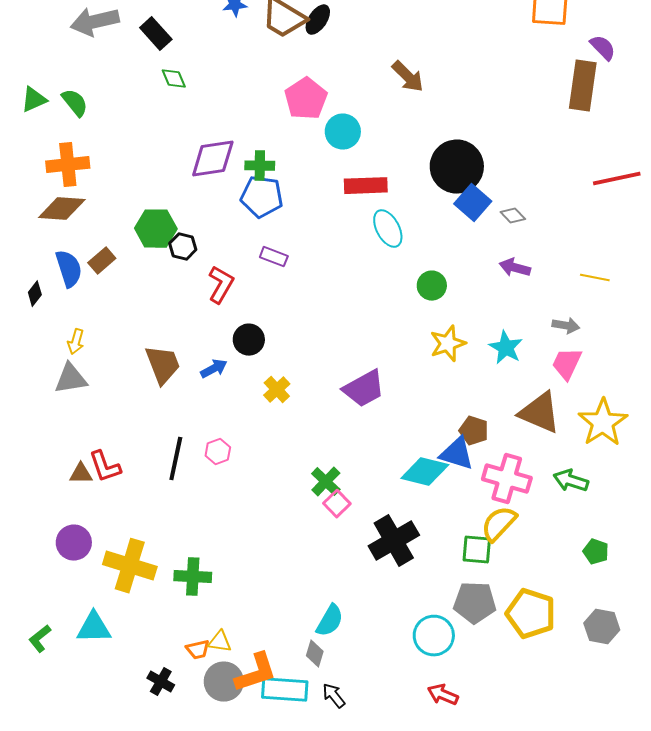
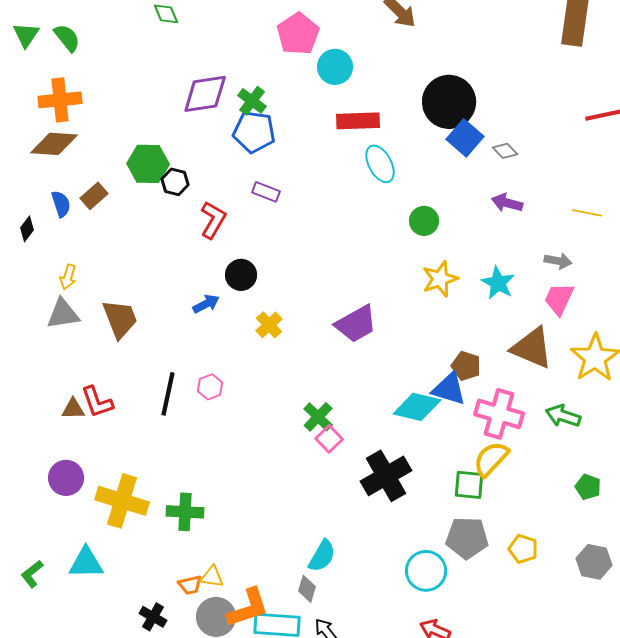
green triangle: (34, 100) -> (26, 35), turned -32
green cross: (260, 166) -> (252, 101), turned 36
blue semicircle: (69, 269) -> (61, 204), size x0.7
brown trapezoid: (163, 365) -> (120, 319), moved
yellow pentagon: (531, 614) -> (523, 549), size x0.6

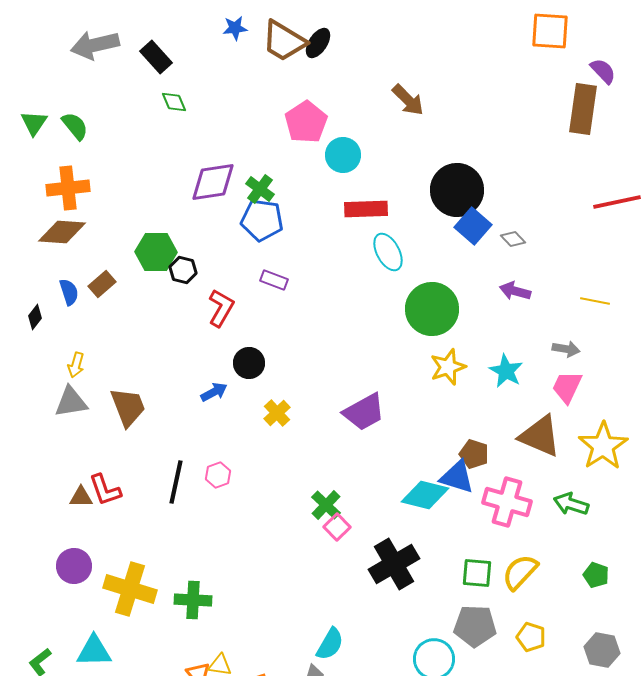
green circle: (424, 221) -> (432, 309), size x1.8
yellow semicircle: (491, 459) -> (520, 572), moved

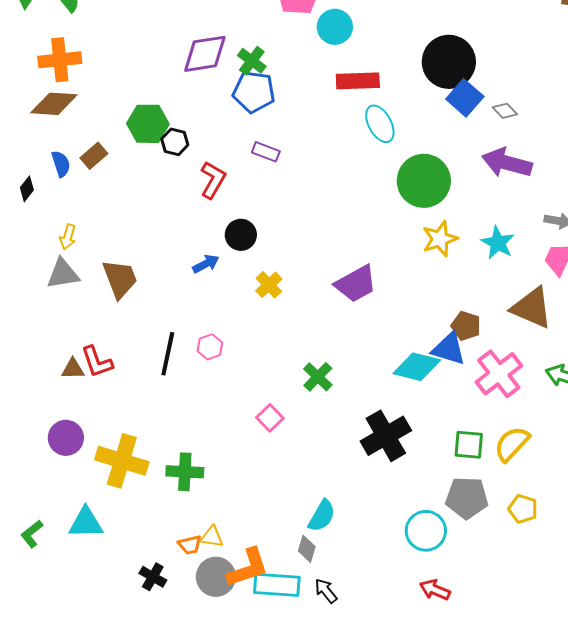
purple arrow: (515, 291) -> (507, 163), size x1.6
pink cross: (507, 502) -> (499, 374), turned 36
pink square: (337, 527) -> (270, 418), moved

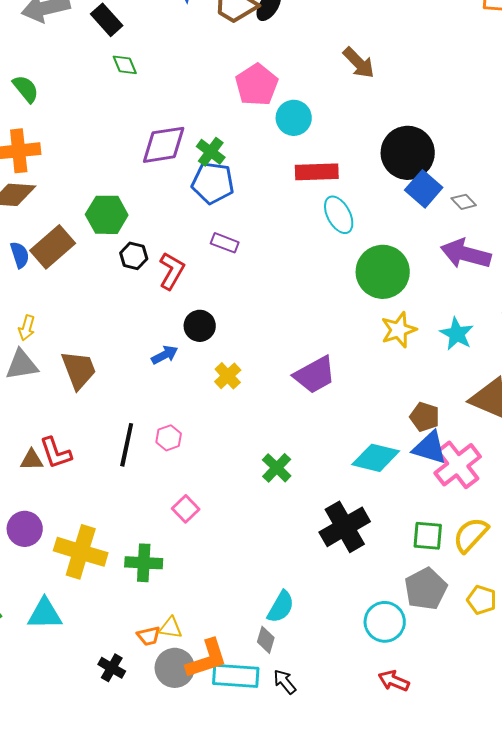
black hexagon: (175, 142) -> (134, 256), moved
brown rectangle: (94, 156) -> (53, 247), size x1.6
blue triangle: (449, 349) -> (430, 448), moved
pink square: (270, 418) -> (186, 509), moved
gray pentagon: (467, 498) -> (426, 589), turned -30

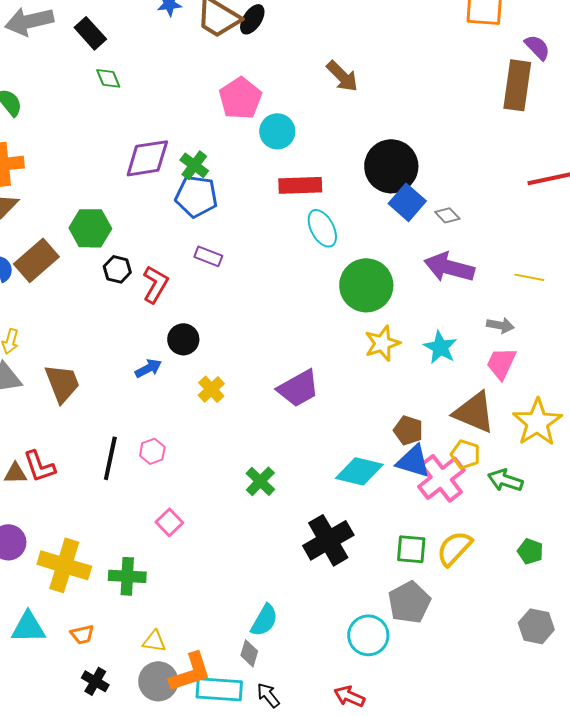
yellow pentagon: (482, 600) -> (465, 454), moved
orange trapezoid: (149, 636) -> (82, 634), moved
red arrow: (394, 681) -> (349, 696), moved

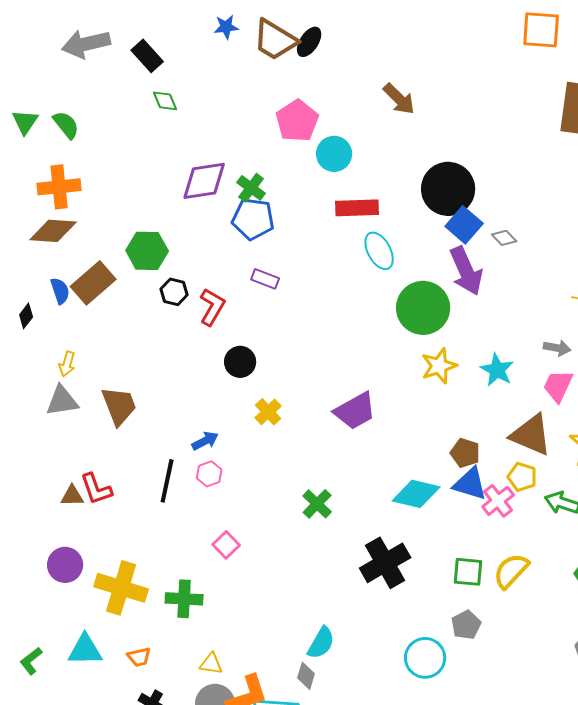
purple arrow: (449, 267) -> (466, 271), moved, turned -129
blue arrow: (148, 368) -> (205, 441), moved
pink cross: (441, 478) -> (498, 501), size x0.7
gray pentagon: (409, 602) -> (466, 625), size x0.7

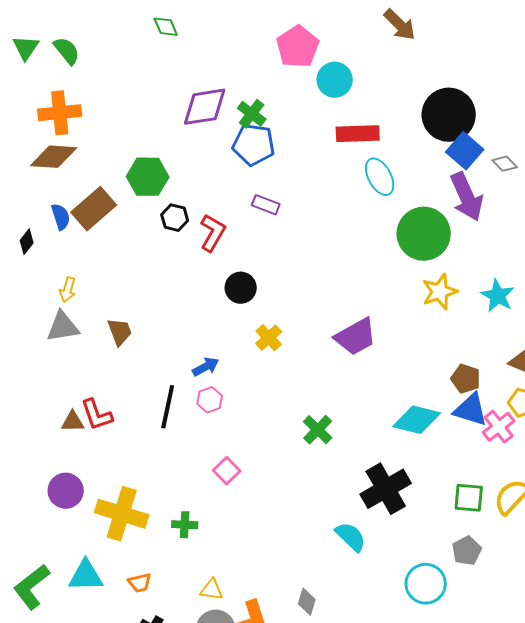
brown trapezoid: (119, 406) -> (120, 332), size x0.7
green cross: (184, 599) -> (185, 525), size x0.7
cyan semicircle: (321, 643) -> (351, 537), moved, turned -76
green L-shape: (31, 661) -> (32, 587), size x1.6

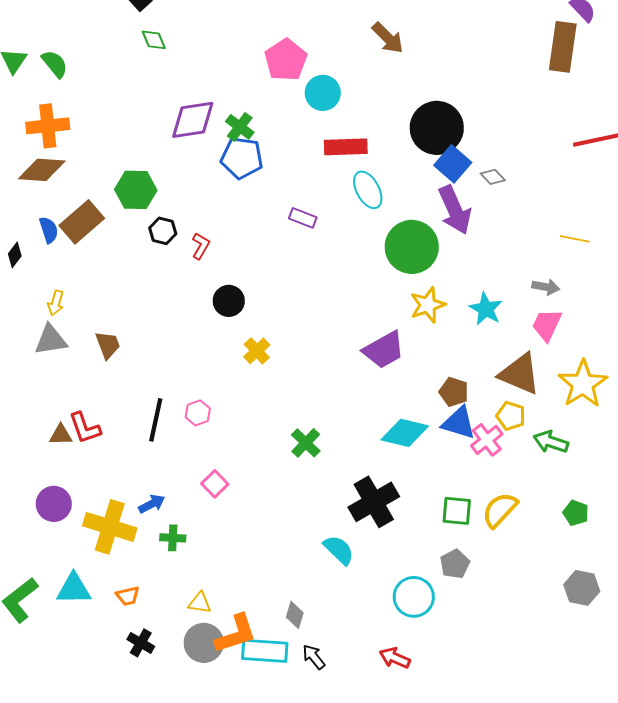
purple rectangle: (266, 205) -> (303, 218), moved
red L-shape: (213, 233) -> (201, 246), size x0.7
purple trapezoid: (356, 337) -> (384, 350), moved
blue arrow: (206, 367) -> (152, 504), moved

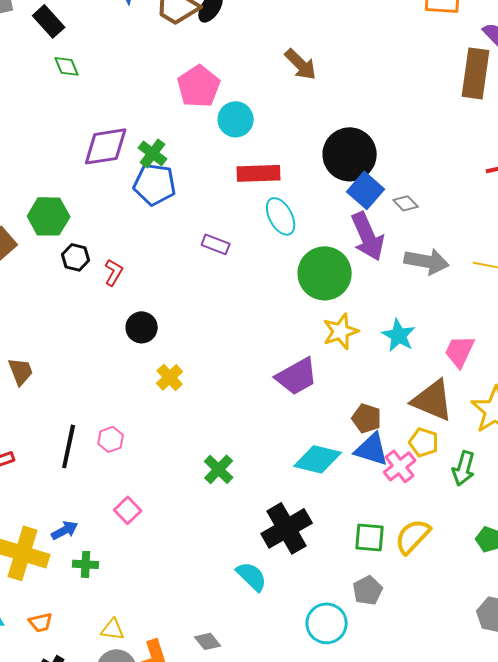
gray arrow: (546, 287) -> (427, 261), moved, size x1.6
green arrow: (551, 442) -> (464, 468), turned -92
gray diamond: (295, 615) -> (208, 641), turned -56

